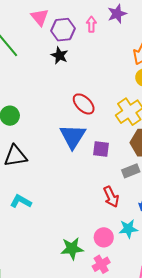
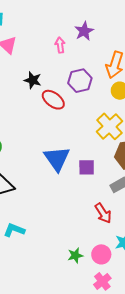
purple hexagon: (63, 30) -> (80, 81), moved
red ellipse: (84, 104) -> (53, 100), moved
green star: (72, 249) -> (75, 255), moved, size x0.7

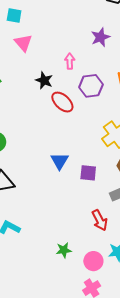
pink arrow: (60, 45) -> (70, 61), moved
blue triangle: (57, 159) -> (60, 161), size x0.7
green star: (75, 255) -> (64, 250), moved

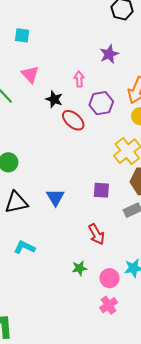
pink triangle: (23, 43) -> (30, 74), moved
blue triangle: (60, 161) -> (55, 197), moved
red arrow: (100, 220) -> (96, 234), moved

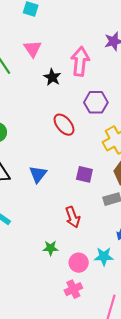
pink arrow: (79, 79) -> (80, 61), size x1.8
purple hexagon: (101, 103) -> (96, 102), moved
red ellipse: (73, 120) -> (64, 125), moved

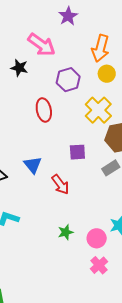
pink arrow: (80, 61) -> (42, 45), turned 136
red ellipse: (64, 125) -> (44, 110), turned 45
red arrow: (73, 217) -> (60, 184), moved

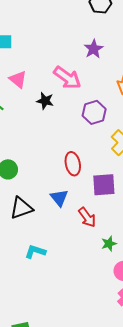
red ellipse: (44, 110) -> (73, 164), moved
purple square: (77, 152) -> (104, 185), size x1.4
green star: (66, 232) -> (109, 244), moved

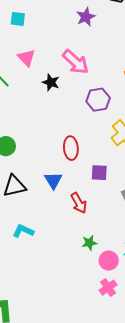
purple star: (94, 49) -> (86, 17), moved
purple square: (104, 185) -> (99, 173), size x0.7
green star: (109, 244) -> (89, 243), moved

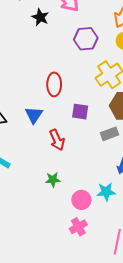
green star: (89, 243) -> (53, 180), moved

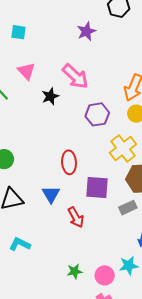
black star: (40, 17) -> (50, 96), turned 30
purple square: (80, 112) -> (97, 187), size x1.4
green star: (53, 180) -> (75, 271), moved

